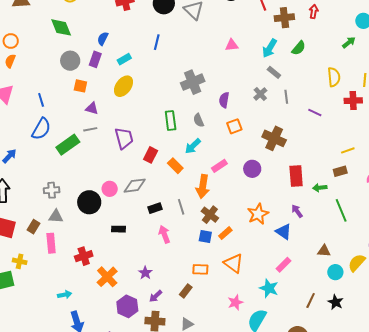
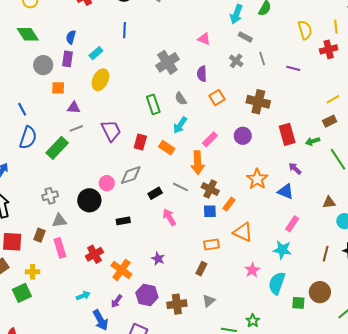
pink triangle: (232, 45) -> (204, 39), moved, turned 40
gray line: (181, 207) -> (180, 187), turned -35
purple arrow: (156, 296) -> (117, 301), moved

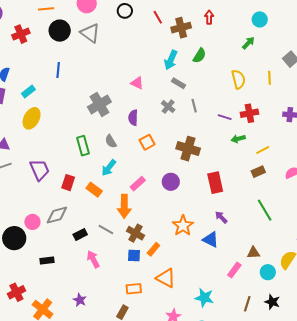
red cross: (329, 49) -> (249, 113), moved
green arrow: (313, 141) -> (238, 139), moved
pink rectangle: (292, 224) -> (234, 270), moved

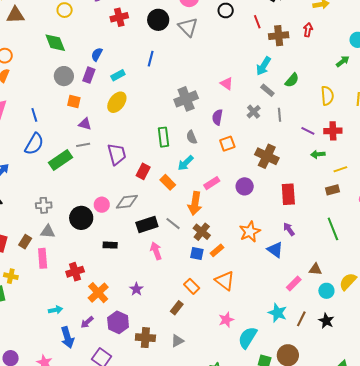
green semicircle: (199, 56) -> (292, 80), moved
black rectangle: (80, 235) -> (147, 225), size x1.5
orange rectangle: (134, 289) -> (192, 286), turned 42
cyan star: (204, 298) -> (278, 313), moved

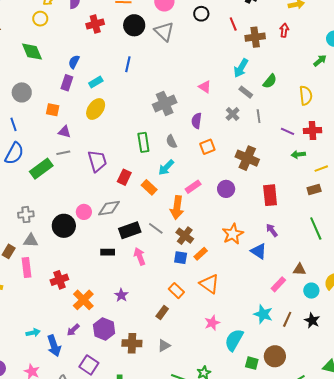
gray circle: (64, 76) -> (22, 92), moved
black rectangle: (110, 245) -> (108, 252), moved
cyan arrow: (55, 310) -> (33, 333), moved

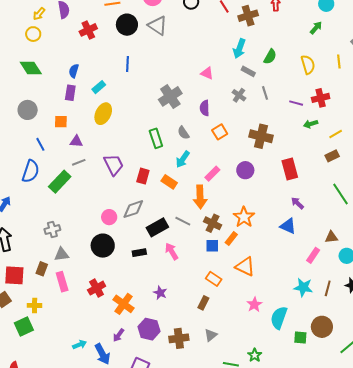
blue line: (14, 124) -> (40, 144), moved
black circle: (64, 226) -> (103, 246), moved
orange star: (233, 234) -> (244, 217), moved

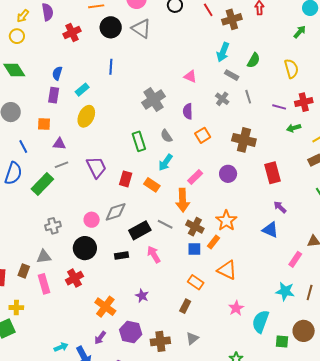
gray cross: (52, 230) -> (53, 226), moved
red cross: (97, 288) -> (74, 278), moved

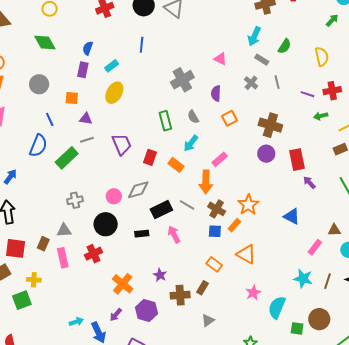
purple circle: (228, 174) -> (266, 154), moved
purple arrow: (280, 207) -> (309, 182), moved
brown cross: (160, 341) -> (180, 295), moved

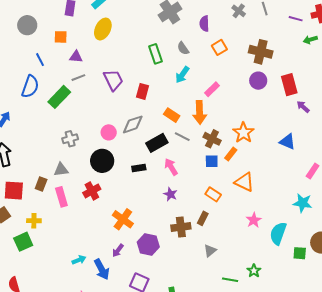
orange rectangle: (176, 165) -> (172, 115), moved
purple star: (160, 275) -> (170, 194), moved

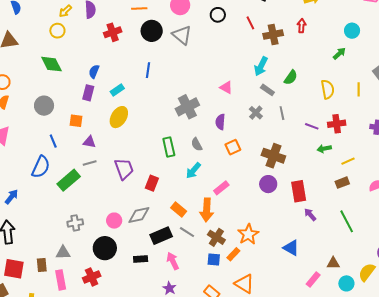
brown rectangle: (41, 184) -> (42, 265), turned -32

